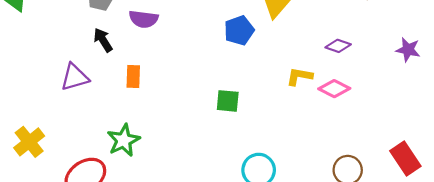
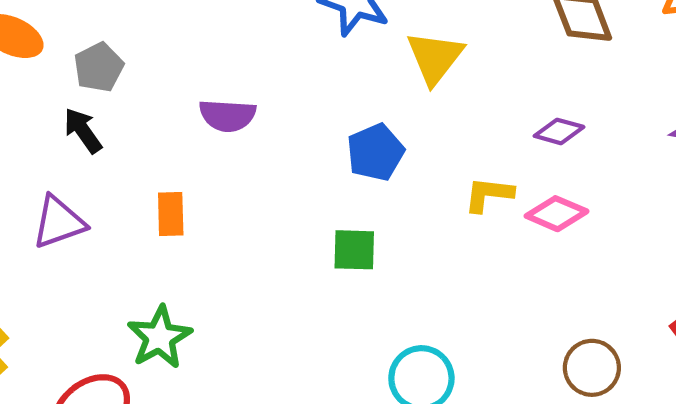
purple semicircle: (144, 19) -> (227, 115), moved
blue pentagon: (239, 30) -> (375, 152), moved
black arrow: (103, 40) -> (83, 130), moved

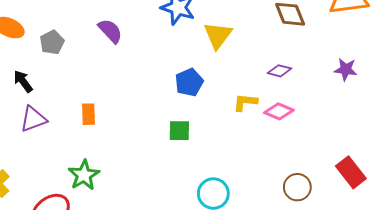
purple semicircle: (227, 115) -> (110, 31), moved, turned -136
black arrow: (83, 130) -> (23, 81), moved

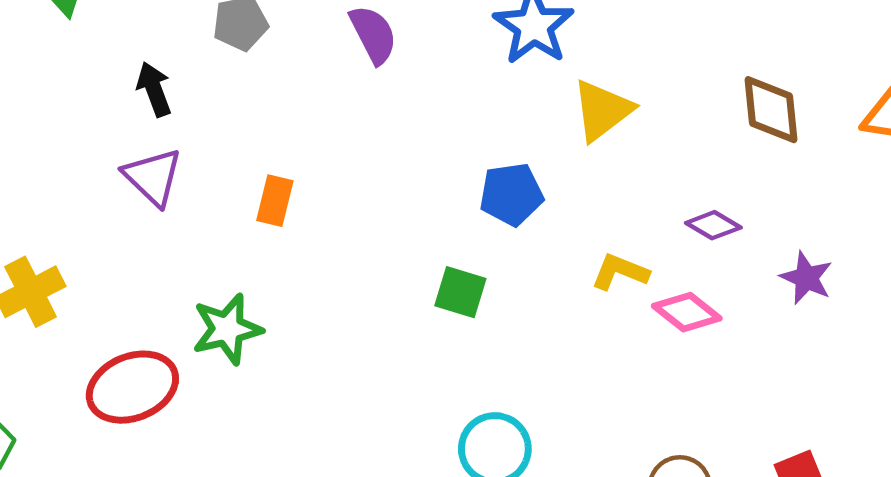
purple star: (346, 69) -> (806, 278), moved
purple triangle: (33, 119) -> (153, 177), turned 48

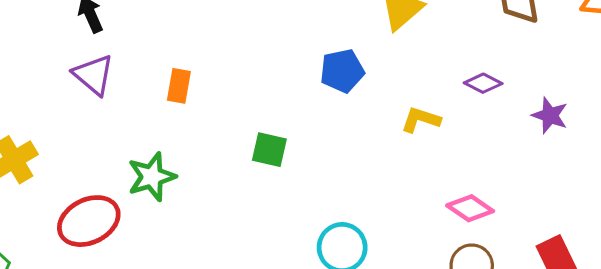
green square: (460, 292) -> (269, 150), moved
pink diamond: (687, 312) -> (470, 208), moved

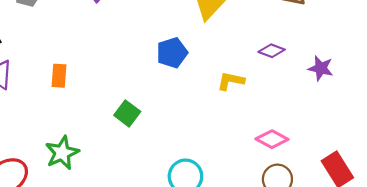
green square: (269, 150) -> (127, 113), turned 30
green star: (152, 177) -> (62, 153), moved

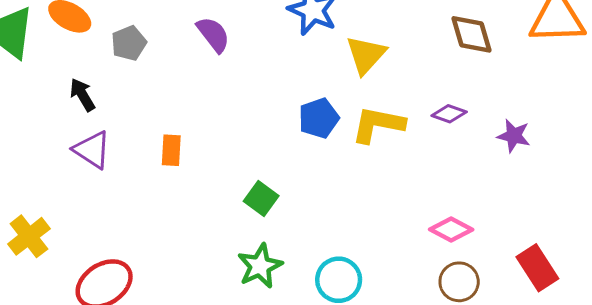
yellow L-shape: (231, 81) -> (378, 124), moved, size x1.5
green star: (62, 153) -> (260, 266), moved

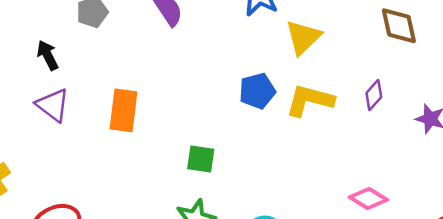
purple diamond: (449, 114) -> (374, 95), turned -72
orange rectangle: (171, 150) -> (124, 110), size x1.5
green square: (261, 198) -> (201, 159), turned -32

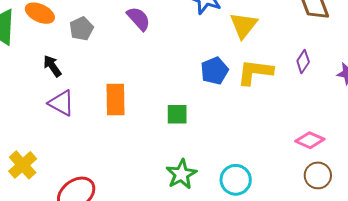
green square: (201, 159) -> (177, 114), moved

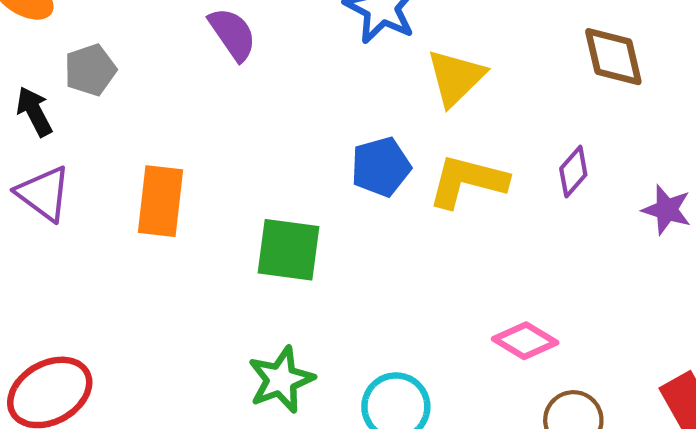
gray pentagon: (81, 29) -> (90, 70), moved
green square: (177, 114) -> (289, 250), size x1.4
pink diamond: (310, 140) -> (525, 341), moved

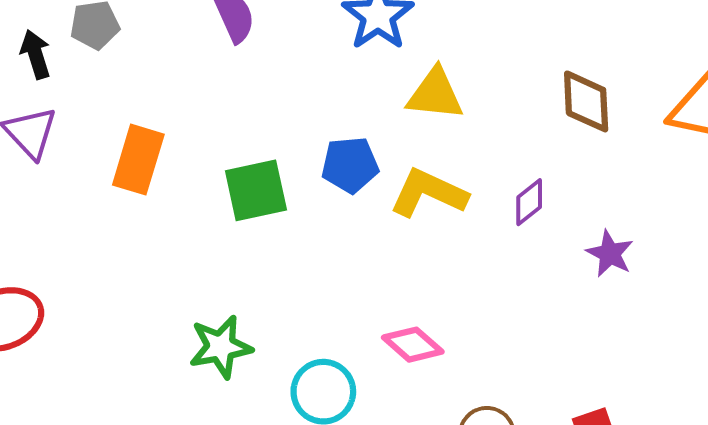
yellow triangle: (456, 77) -> (435, 94), turned 40
green square: (289, 250) -> (256, 190), moved, turned -30
pink diamond: (525, 341) -> (413, 345), moved

